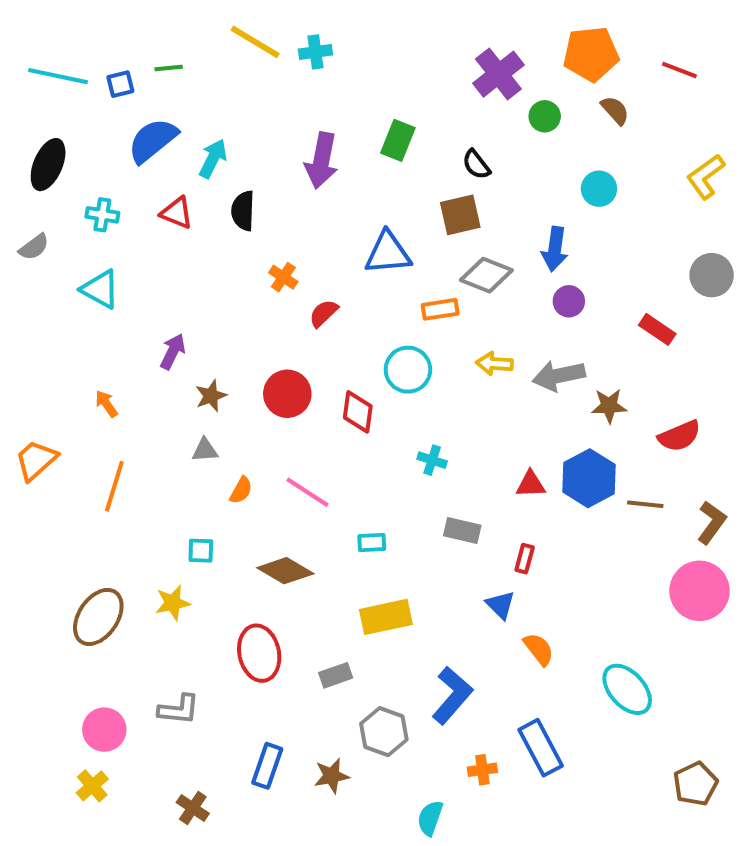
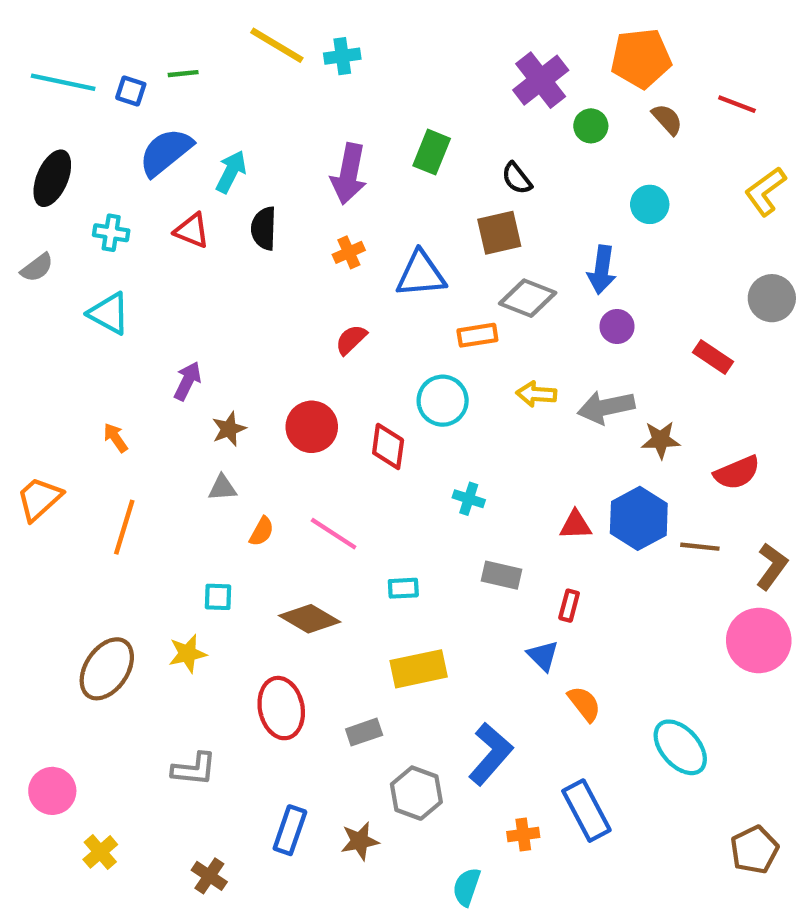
red line: (679, 70) -> (737, 104), moved
blue square: (120, 84) -> (131, 91), turned 32
orange cross: (283, 277) -> (349, 252), moved, turned 32
pink circle: (104, 730) -> (52, 791), moved

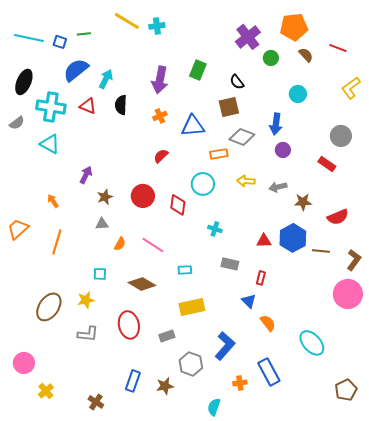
cyan cross: (111, 233) -> (51, 107), size x1.8
gray circle: (772, 298) -> (341, 136), moved
gray arrow: (606, 407) -> (278, 187), size x0.7
gray L-shape: (194, 769) -> (88, 334), moved

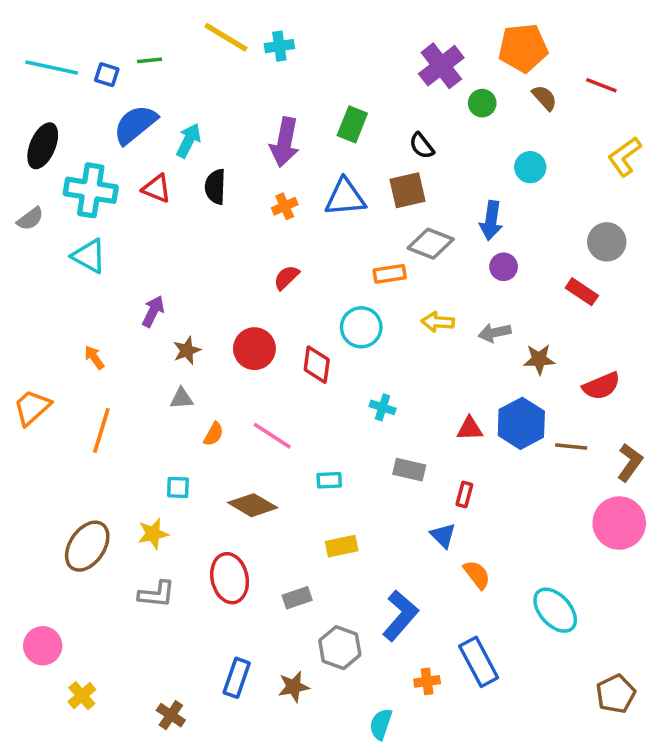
blue triangle: (193, 126) -> (345, 197), moved
yellow rectangle: (192, 307) -> (342, 546), size x0.7

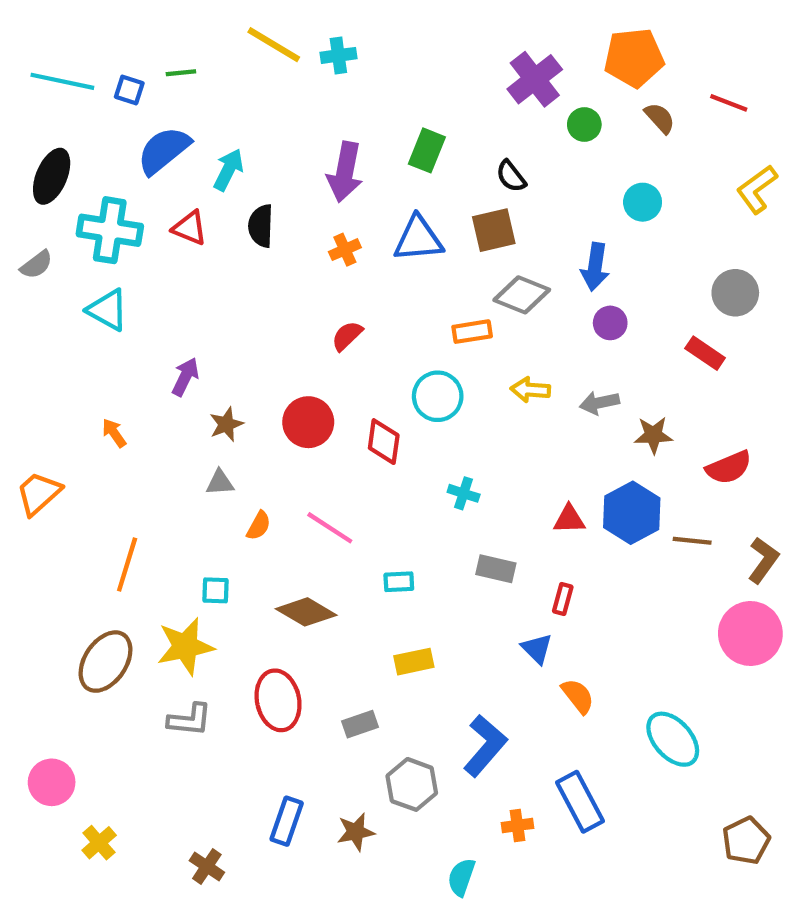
orange line: (101, 430) -> (127, 564), moved
yellow star: (153, 534) -> (185, 646), size x1.5

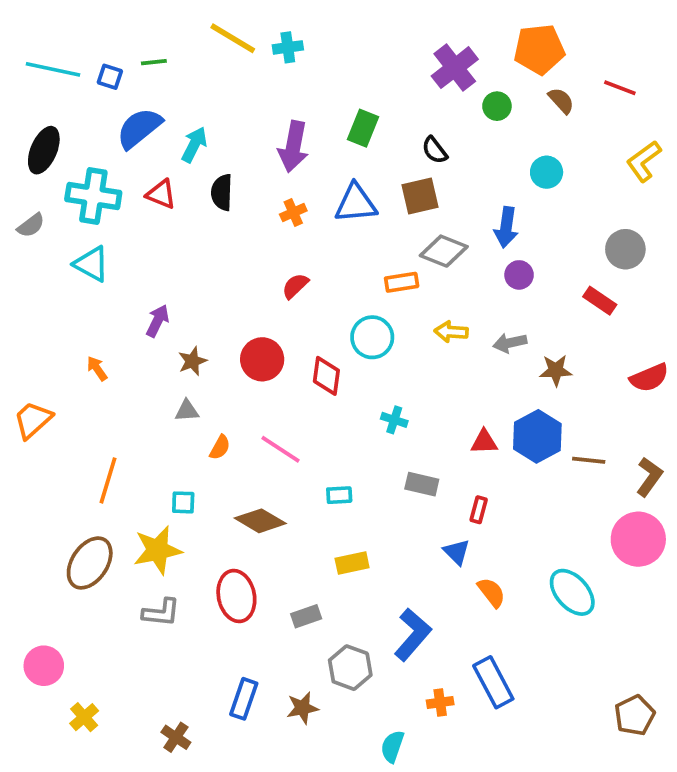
red semicircle: (729, 467) -> (649, 378), moved
cyan ellipse: (673, 739) -> (572, 592), moved

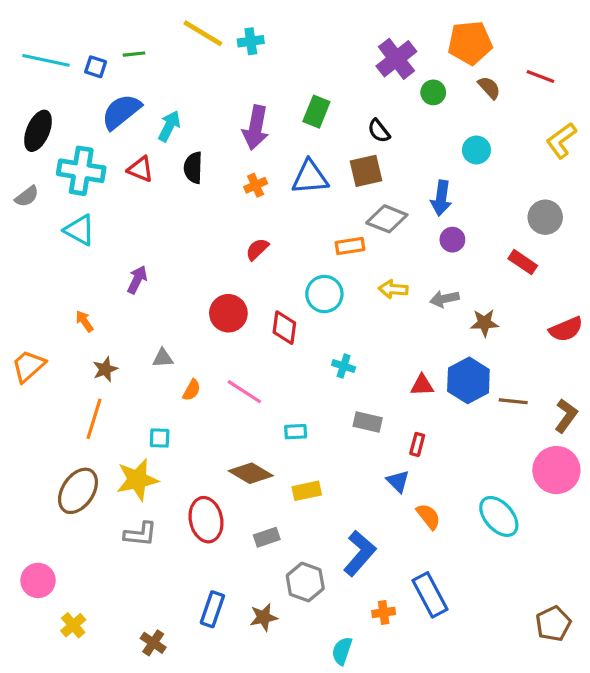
brown star: (192, 361) -> (105, 369), moved
brown diamond: (260, 521) -> (251, 473), moved

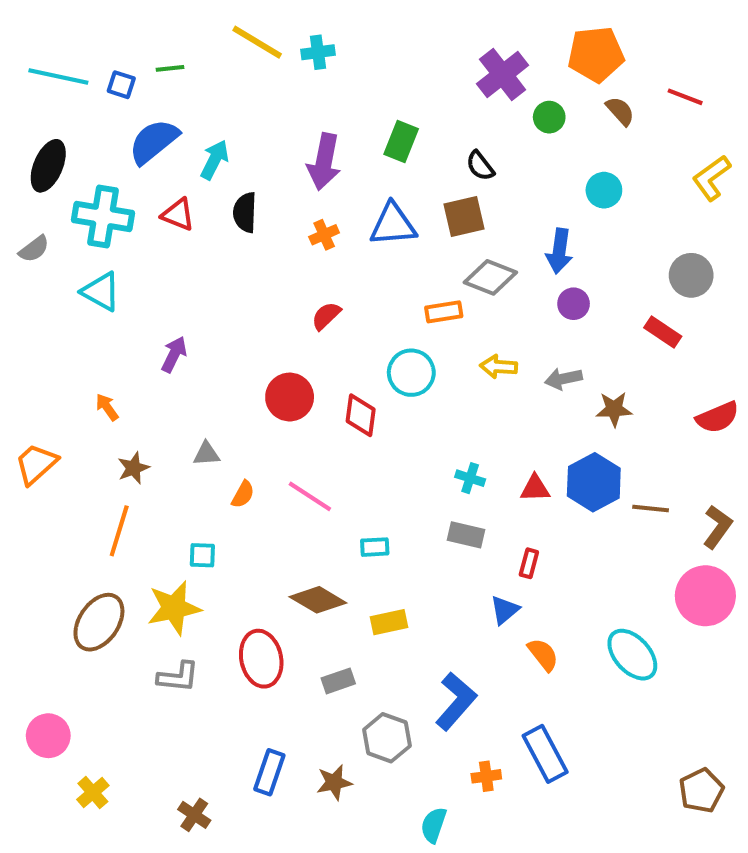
cyan cross: (344, 366) -> (470, 478), moved
blue triangle: (398, 481) -> (505, 610), turned 35

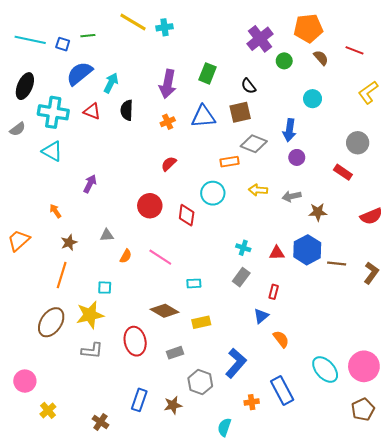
gray rectangle: (466, 535) -> (241, 277), turned -66
pink circle: (705, 596) -> (364, 366), moved
cyan ellipse: (632, 655) -> (325, 369), moved

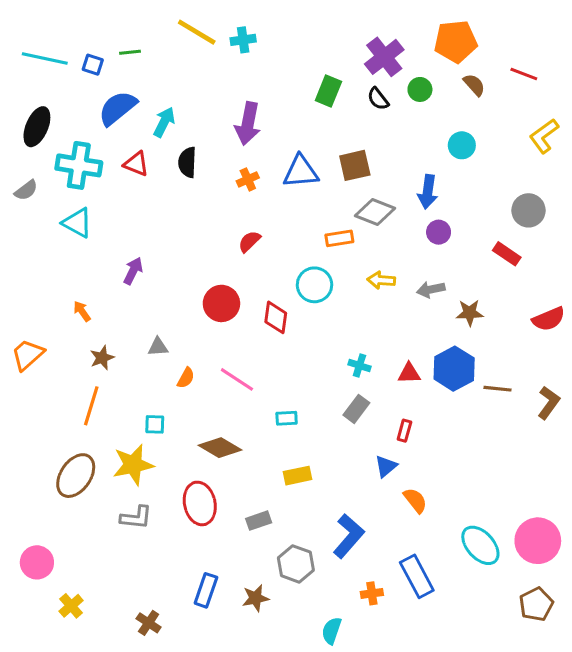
green rectangle: (208, 73) -> (328, 91), moved
black semicircle: (248, 86) -> (378, 99), moved
brown diamond: (165, 311) -> (220, 448), moved

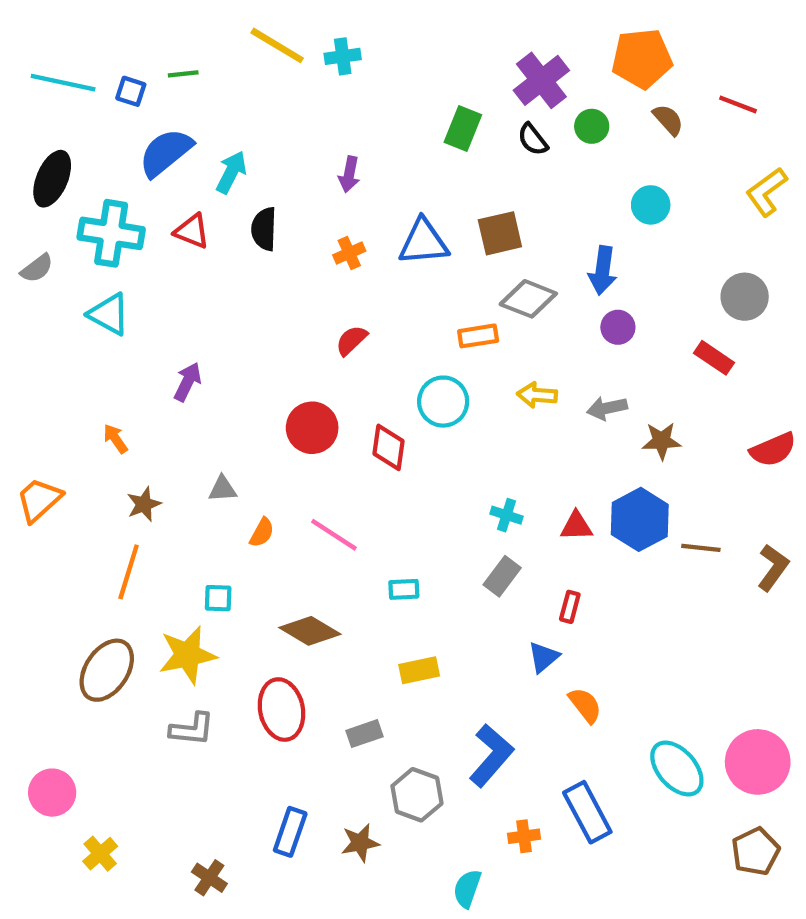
purple arrow: (248, 124) -> (349, 174), size x0.6

